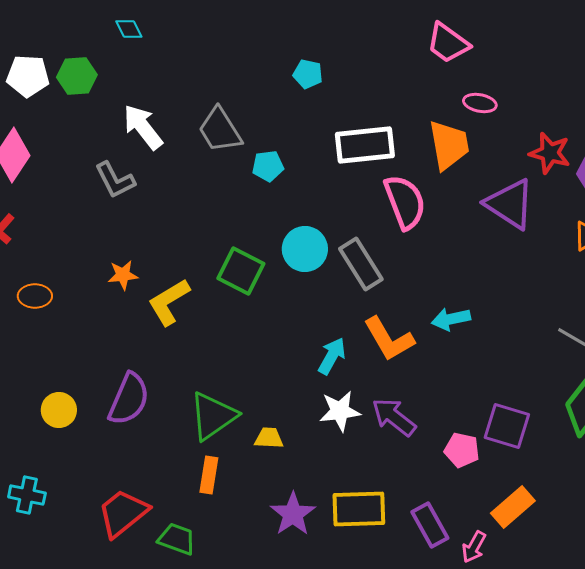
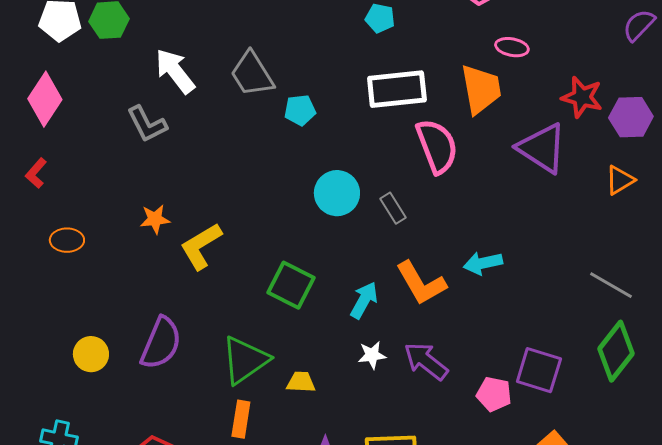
cyan pentagon: (308, 74) -> (380, 18), moved
gray rectangle: (361, 264) -> (393, 208), size x0.6
green square: (241, 271) -> (291, 285), moved
white star: (340, 411) -> (372, 355), size x0.7

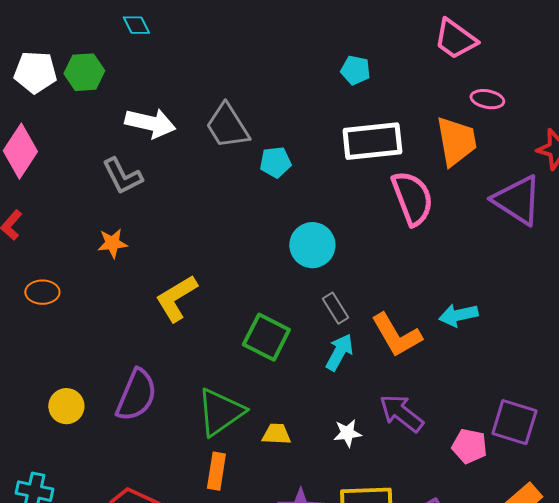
white arrow: (175, 71) -> (150, 123), turned 141
gray rectangle: (393, 208) -> (335, 308), moved
orange star: (155, 219) -> (112, 243), moved
white star: (372, 355) -> (347, 433), moved

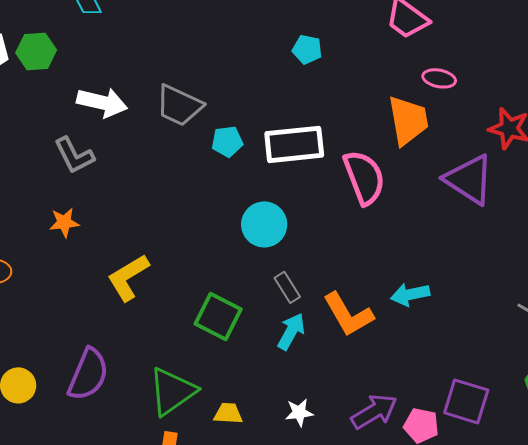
gray trapezoid: (227, 126) -> (179, 105), turned -33
white rectangle: (372, 141) -> (294, 144), moved
purple arrow: (401, 413) -> (374, 411), moved, turned 111

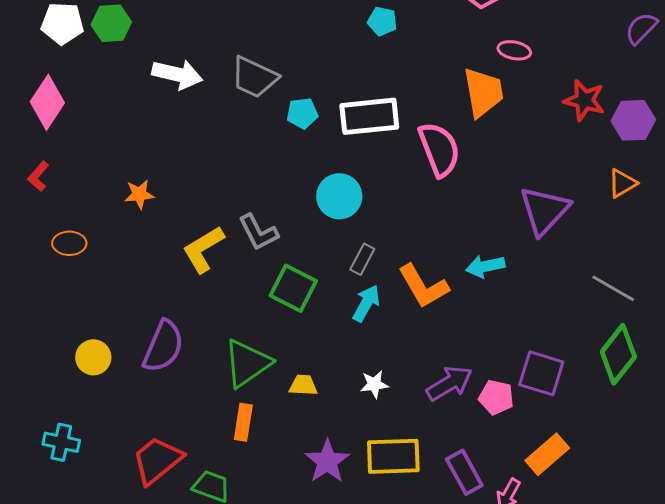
gray L-shape: (74, 155) -> (258, 232), moved
purple triangle: (469, 179) -> (544, 210), moved, turned 40
gray rectangle: (287, 287) -> (362, 259), turned 60

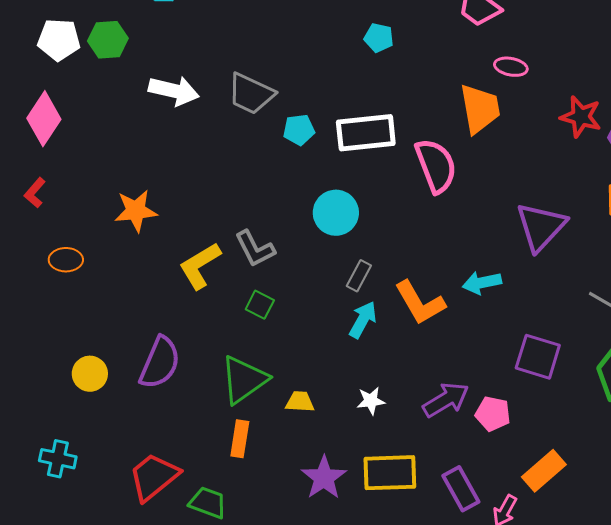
orange star: (139, 194) -> (136, 211), size x1.4
green square: (293, 288) -> (260, 305), moved, size x0.6
purple square: (541, 373) -> (538, 357), moved

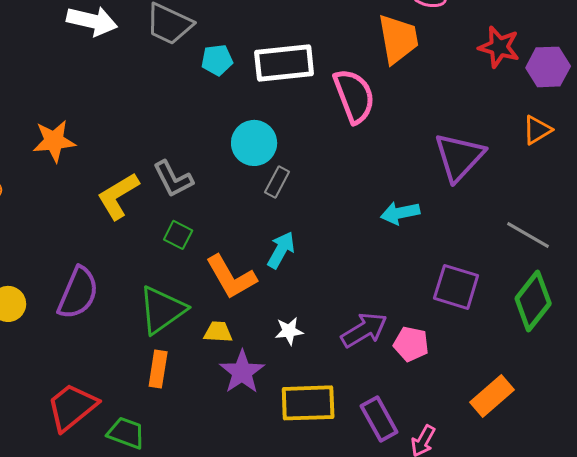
gray rectangle: (359, 276) -> (277, 182), moved
orange L-shape: (420, 303) -> (231, 277), moved
orange rectangle: (544, 471) -> (492, 396), moved
purple star: (324, 478) -> (242, 372), moved

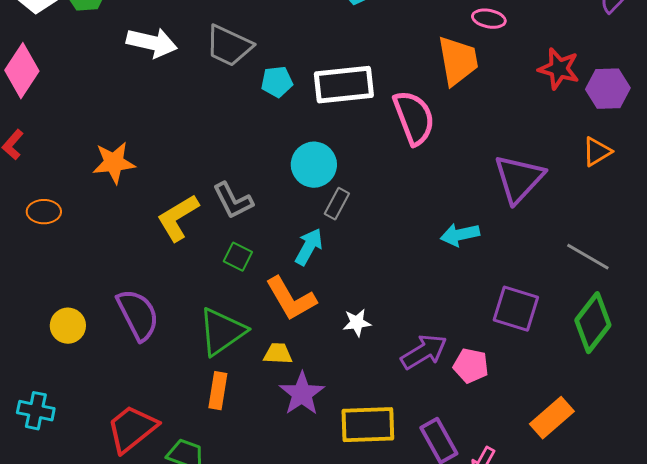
cyan arrow: (281, 250) -> (309, 247), moved
purple semicircle: (78, 293) -> (138, 315), turned -50
white star: (289, 331) -> (357, 323), moved

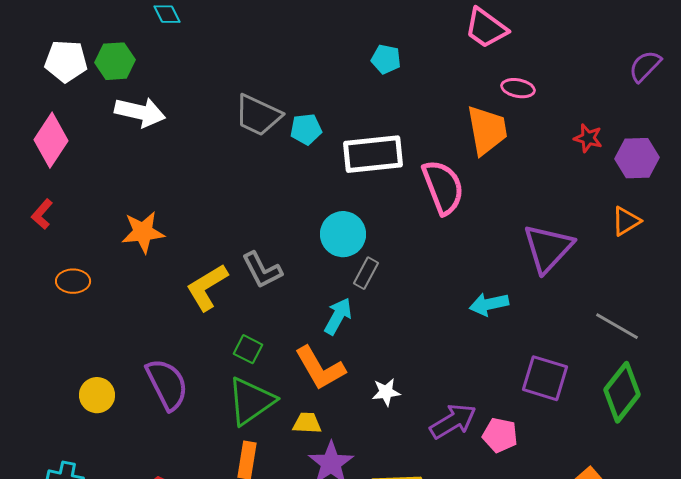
white arrow: (152, 43) -> (140, 112), moved
red star: (559, 69) -> (588, 138), size x0.7
cyan pentagon: (277, 82) -> (306, 129), moved
green square: (238, 257) -> (248, 349), moved

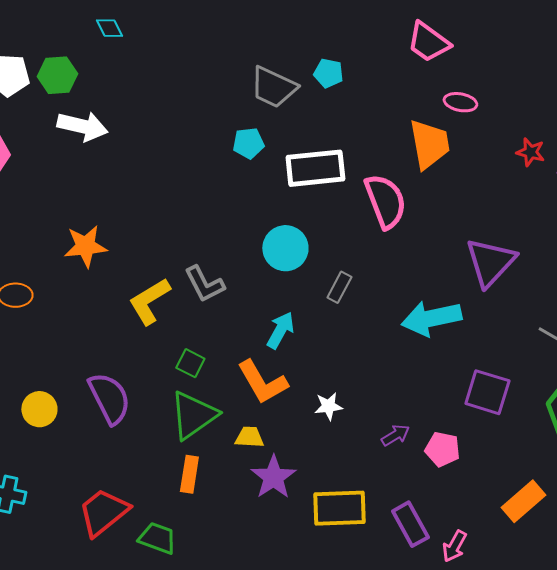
gray trapezoid: (258, 115) -> (273, 87), moved
gray rectangle: (366, 273) -> (339, 287), moved
cyan arrow: (489, 304) -> (431, 318), size x1.5
purple arrow: (453, 421) -> (395, 435), size x0.6

